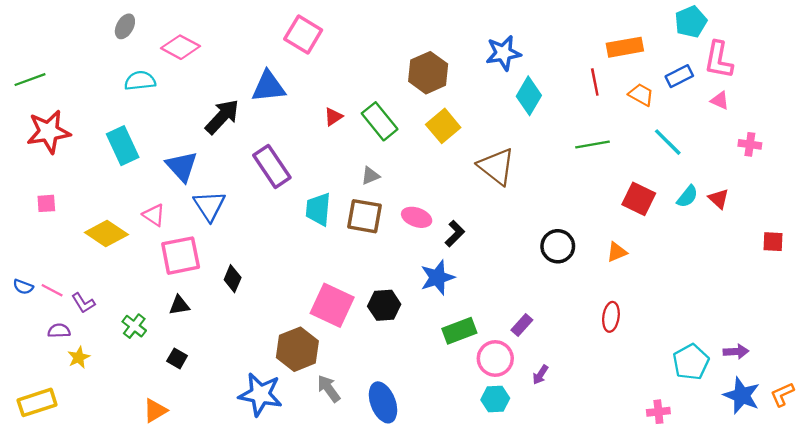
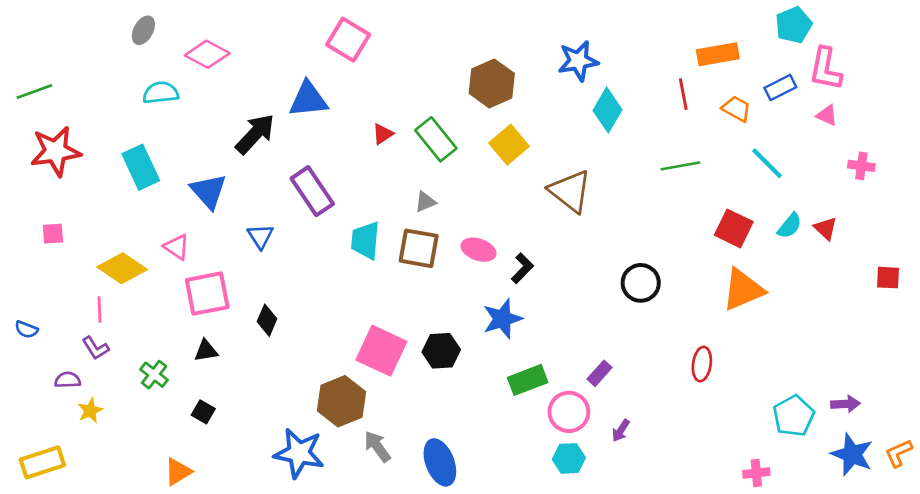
blue triangle: (209, 206) -> (260, 236), moved, size x0.7
orange triangle: (617, 252) -> (743, 290), moved, size x1.8
pink line: (52, 290) -> (100, 309), moved, turned 60

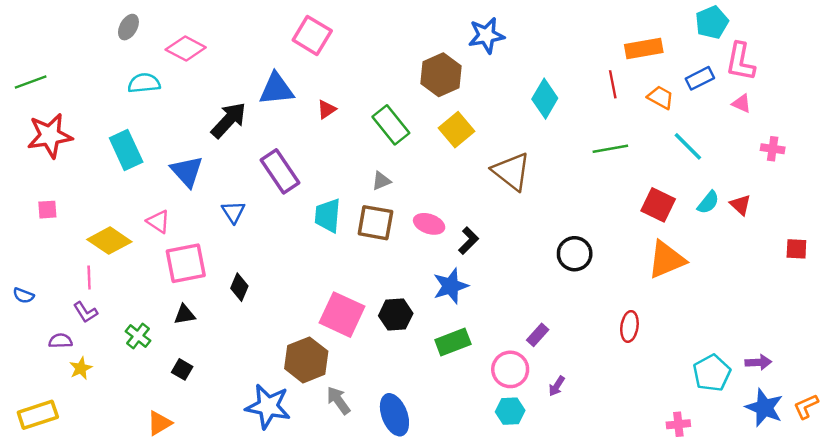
blue star: (578, 61) -> (486, 35), moved
red triangle: (383, 134) -> (326, 109), moved
green rectangle: (528, 380) -> (453, 342), moved

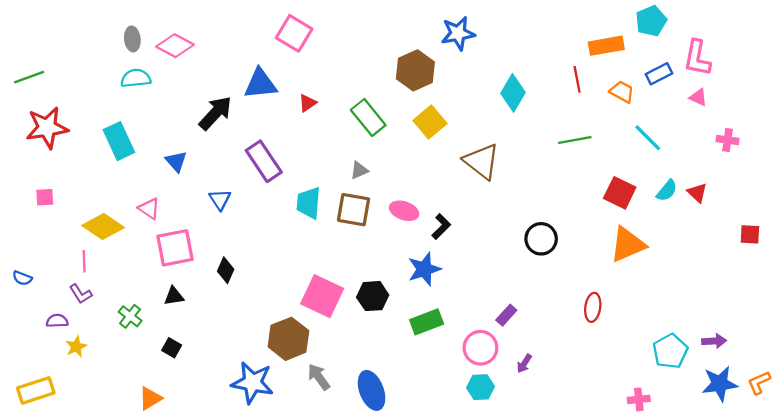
cyan pentagon: (712, 22) -> (651, 21), moved
gray ellipse: (128, 27) -> (132, 39), moved, turned -35
blue triangle: (187, 171) -> (176, 161), size x0.7
blue star: (764, 408) -> (720, 384), turned -30

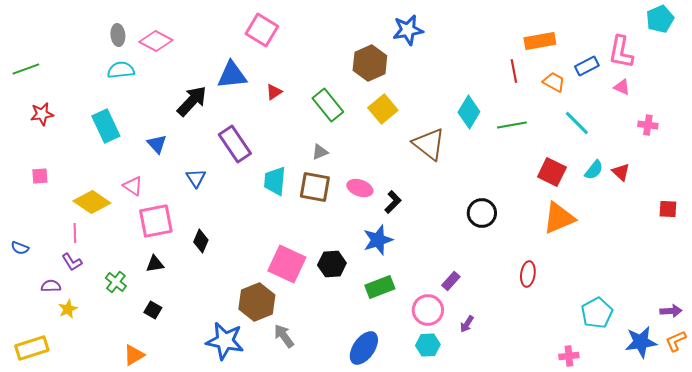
cyan pentagon: (651, 21) -> (660, 19), moved
cyan diamond: (513, 93) -> (469, 112), moved
red star: (47, 128) -> (42, 114), size x0.6
purple arrow: (714, 341) -> (671, 311), moved
blue ellipse: (372, 390) -> (364, 348), moved, turned 56

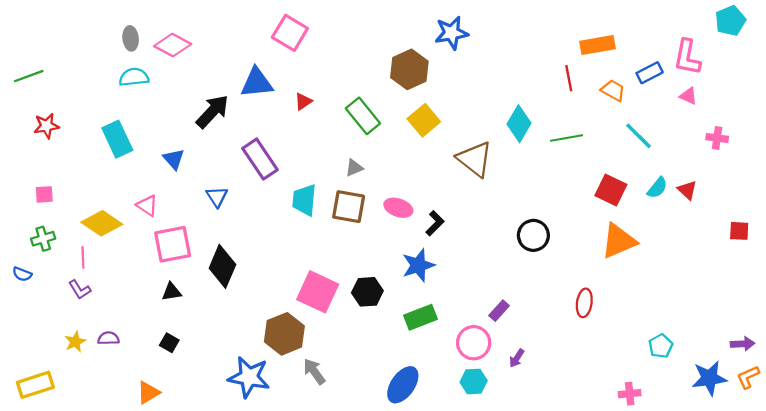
black diamond: (201, 241) -> (222, 266), size x1.6
green cross: (116, 282) -> (43, 239), moved, turned 35
purple semicircle: (51, 286) -> (108, 338), moved
cyan pentagon: (597, 313) -> (661, 346), size x0.7

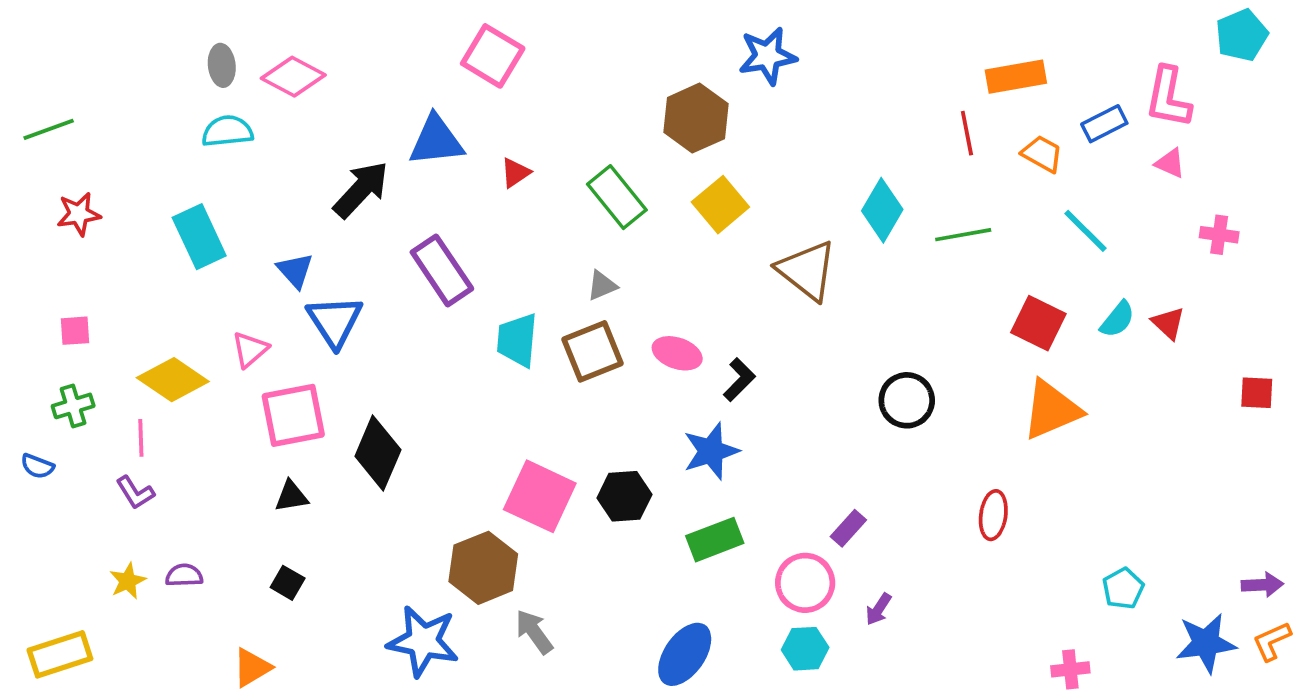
blue triangle: (217, 197) -> (335, 321), moved, size x1.5
pink triangle: (147, 206) -> (250, 350), turned 45
brown square: (349, 207) -> (592, 351), turned -32

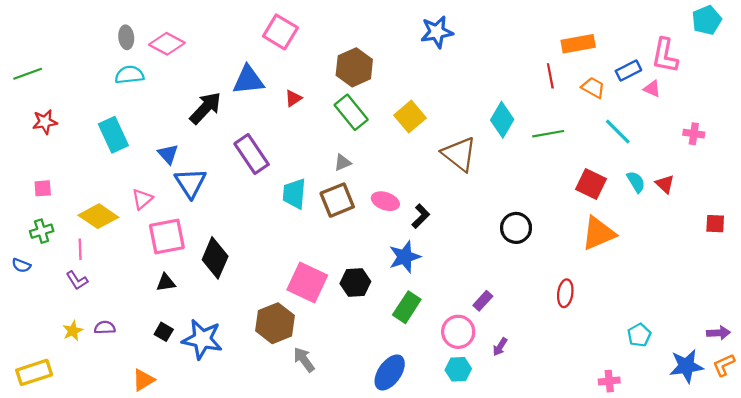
brown hexagon: (696, 118) -> (354, 67), moved
pink triangle: (1170, 163) -> (652, 89), moved
cyan semicircle: (1117, 319) -> (636, 182), turned -70
green rectangle: (715, 540) -> (407, 307), turned -36
blue star: (423, 641) -> (202, 339), moved

